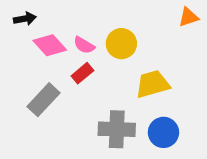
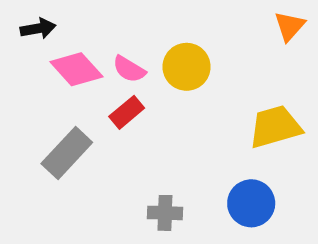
orange triangle: (188, 17) -> (290, 26), turned -30
yellow trapezoid: (153, 84) -> (275, 127), moved
gray cross: (117, 129) -> (165, 213), moved, size x0.6

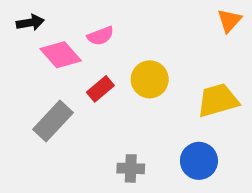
yellow circle: (187, 67) -> (150, 79), moved
pink semicircle: (129, 69) -> (100, 36), moved, turned -52

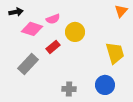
pink diamond: (61, 55) -> (32, 29), turned -30
yellow circle: (150, 79) -> (75, 32), moved
yellow trapezoid: (218, 100) -> (115, 53), turned 90

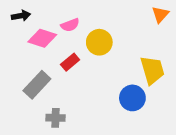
blue circle: (105, 85) -> (132, 98), moved
gray cross: (69, 89) -> (56, 118), moved

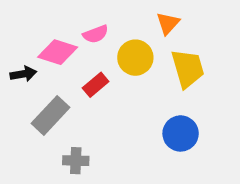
orange triangle: (160, 14) -> (168, 23), moved
black arrow: (21, 16) -> (23, 74), moved
yellow trapezoid: (152, 70) -> (188, 68), moved

